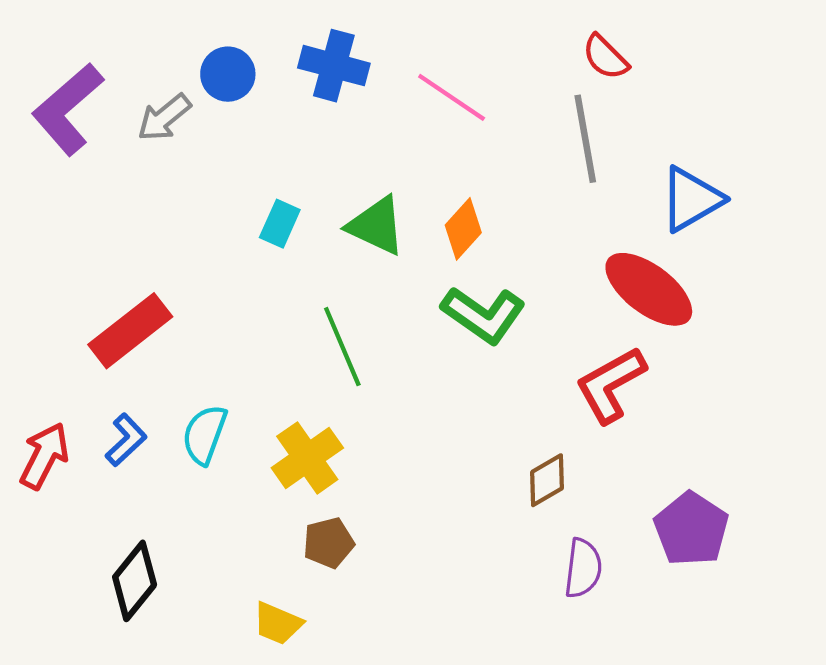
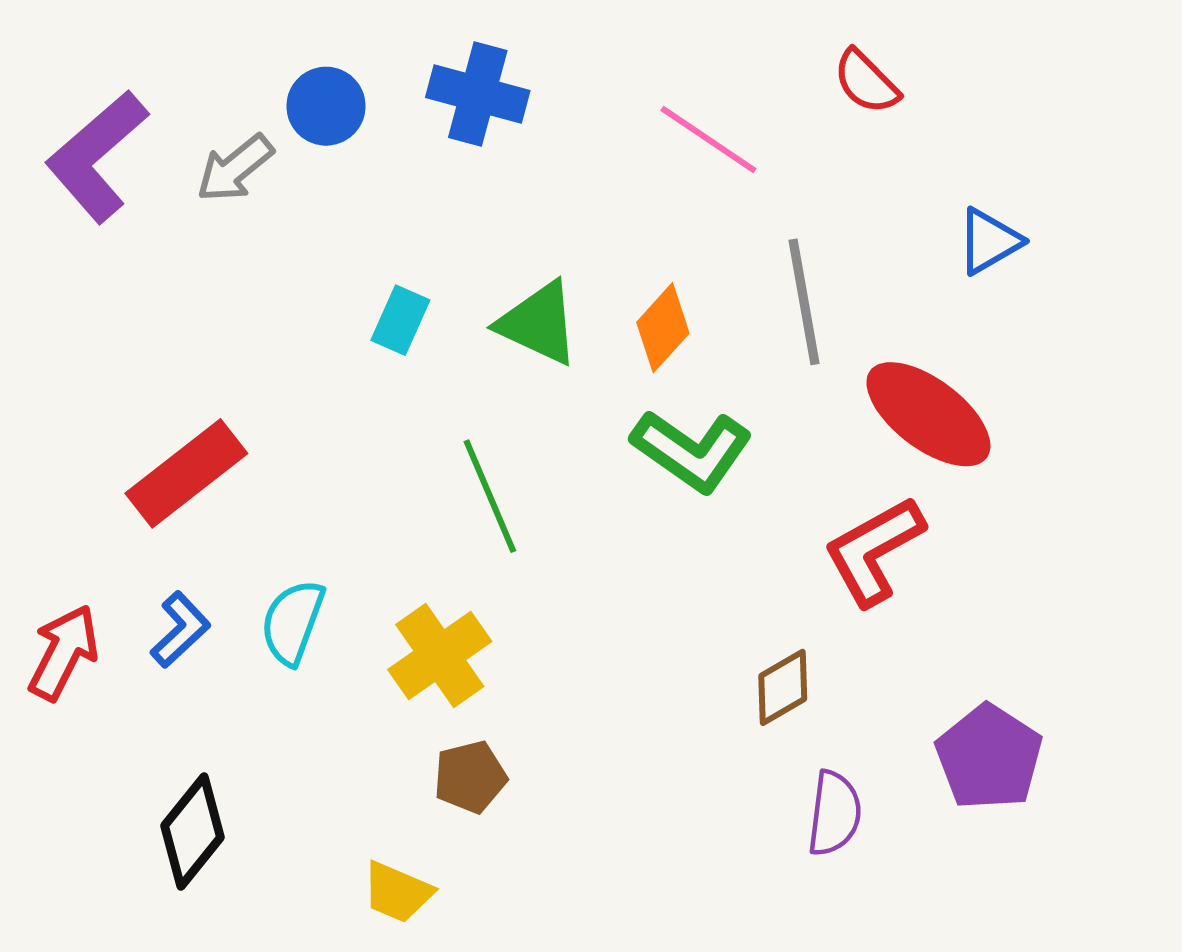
pink line: (452, 97) -> (708, 140), moved
gray line: (585, 139) -> (804, 302), moved
blue triangle: (691, 199) -> (989, 241), moved, size x0.7

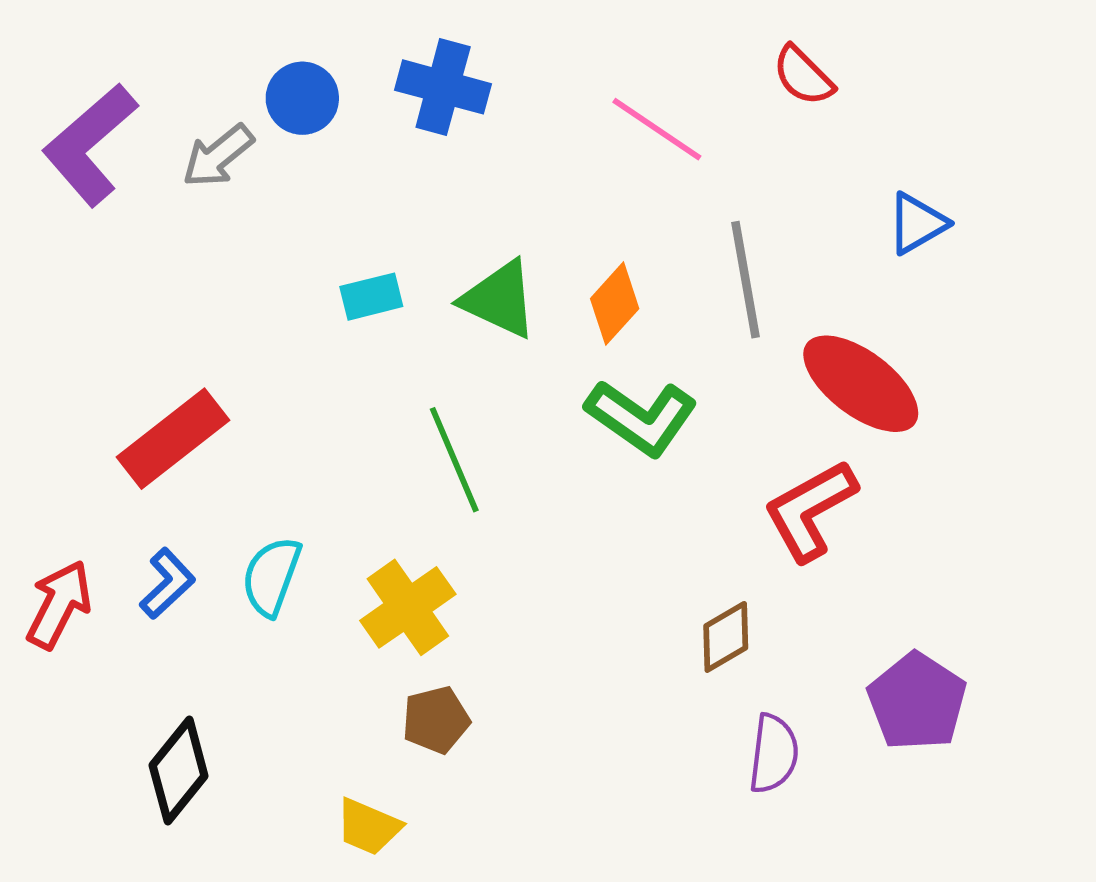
cyan rectangle: (400, 320) -> (371, 297), turned 52

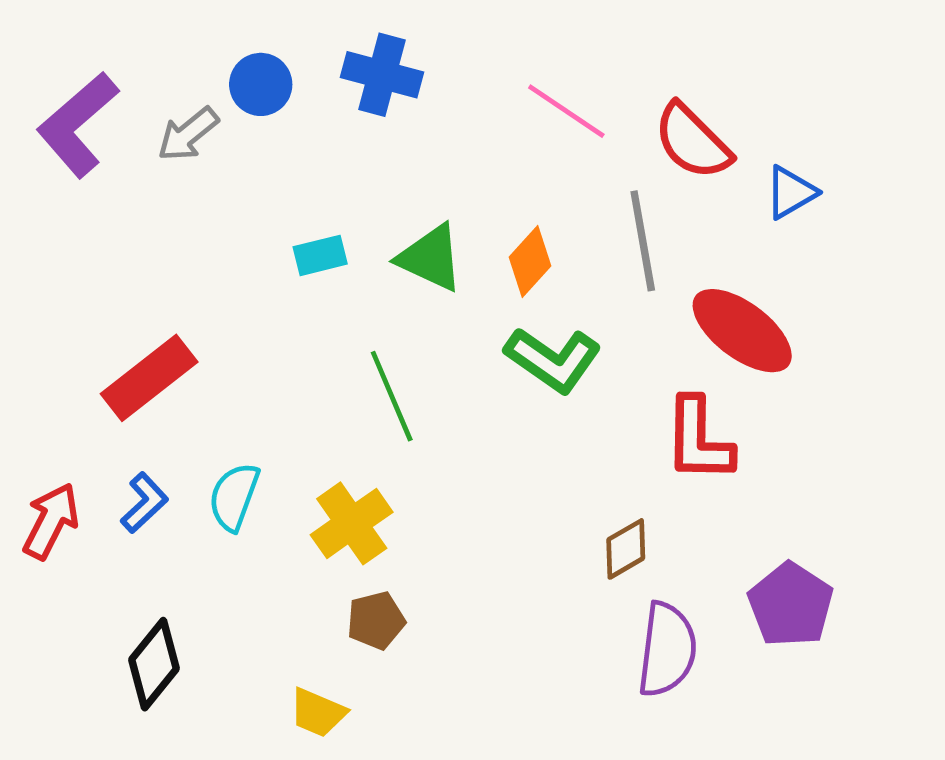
red semicircle: (803, 76) -> (692, 141), moved, size x1.5
red L-shape: (810, 510) -> (699, 440), turned -60
purple semicircle: (774, 754) -> (667, 650), size x1.4

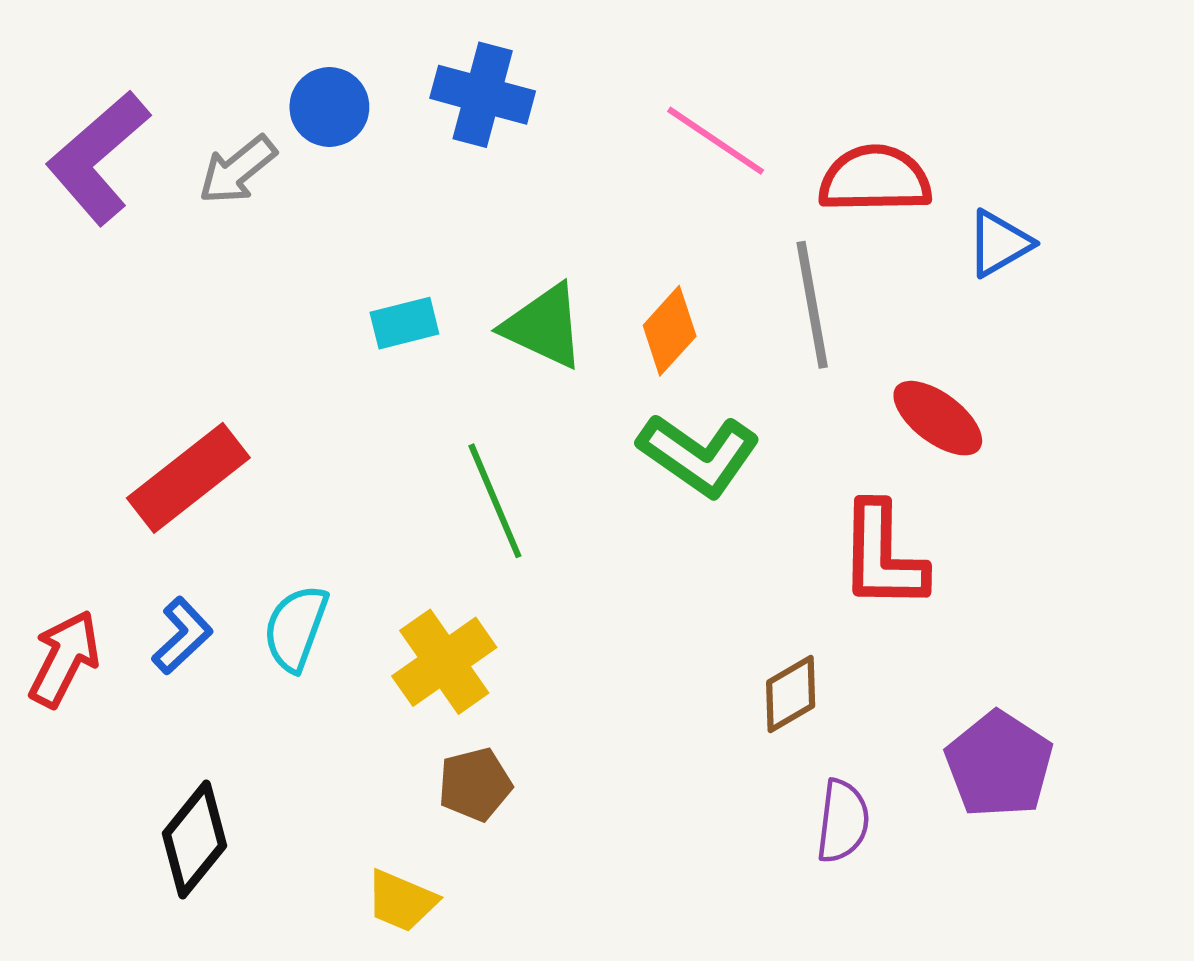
red semicircle: (692, 141) -> (875, 179), turned 134
red ellipse: (742, 331) -> (938, 418), size x0.7
purple semicircle: (667, 650) -> (843, 821), size x0.7

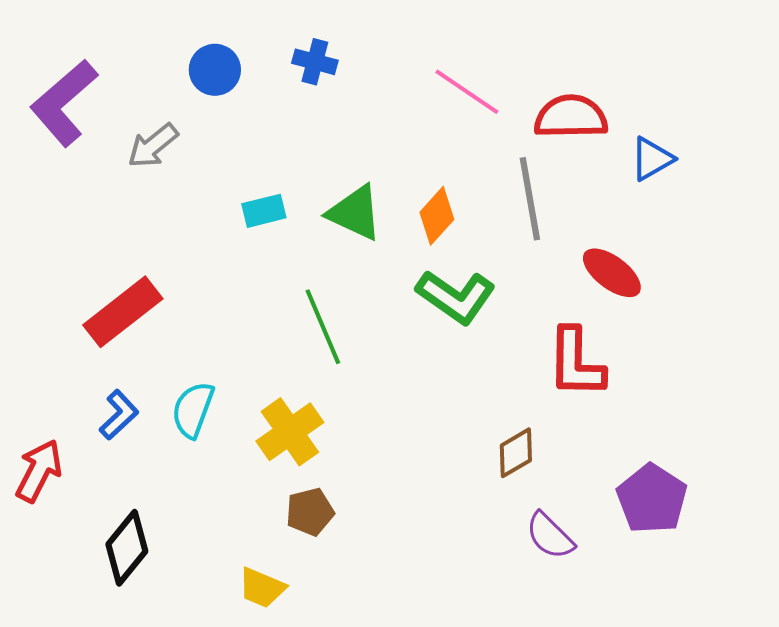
blue cross: (483, 95) -> (315, 62), size x0.7
gray arrow: (237, 170) -> (153, 146), moved
red arrow: (64, 659) -> (39, 471), moved
purple semicircle: (843, 821) -> (550, 536), turned 128

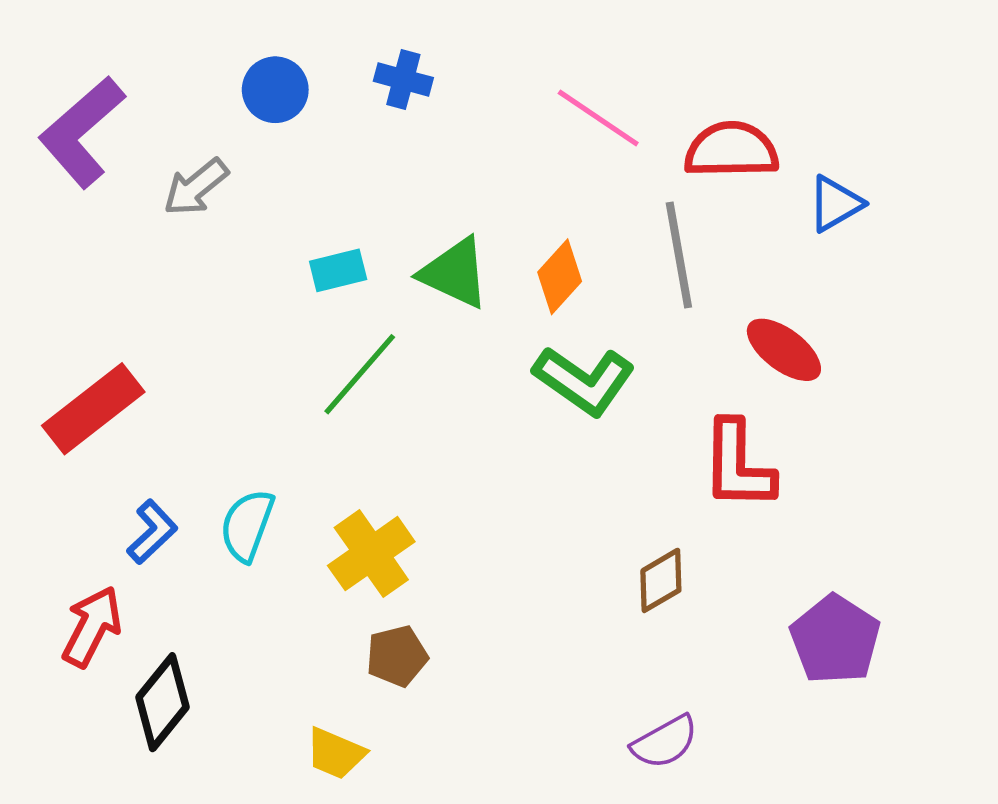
red rectangle: (123, 312) -> (93, 409), moved
green line: (323, 327) -> (360, 374), moved, turned 64
red arrow: (39, 471) -> (92, 627), moved
purple semicircle: (550, 536) -> (665, 742), moved, turned -74

